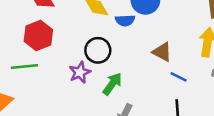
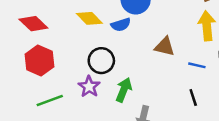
green line: (25, 66) -> (50, 101), moved
blue line: (179, 77) -> (197, 65), moved

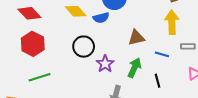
brown triangle: (165, 47) -> (136, 38), turned -30
purple star: (89, 87) -> (105, 64), moved
green arrow: (124, 90) -> (134, 68), moved

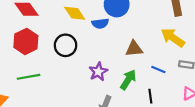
yellow arrow: (172, 22) -> (173, 38), turned -60
black circle: (84, 47) -> (66, 45), moved

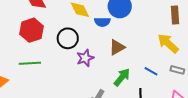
brown triangle: (134, 49) -> (117, 47), moved, turned -30
purple star: (98, 72) -> (85, 58), moved

